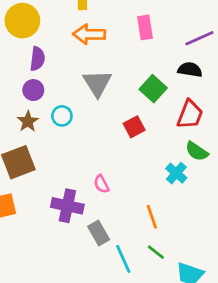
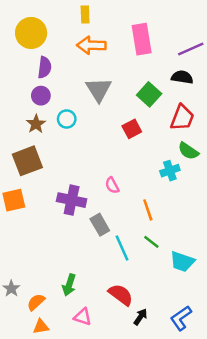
pink rectangle: (145, 27) -> (142, 39), size x1.4
cyan cross: (176, 173) -> (170, 171), turned 30
pink semicircle: (101, 184) -> (112, 185), moved

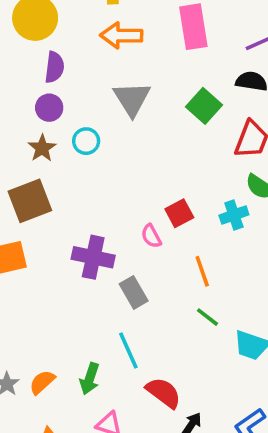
red square: (132, 129) -> (179, 213), moved
cyan line: (122, 248) -> (128, 350), moved
orange semicircle: (36, 302) -> (42, 382), moved

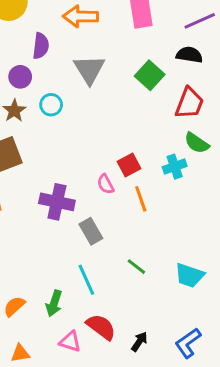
purple semicircle: (54, 67) -> (41, 46), moved
orange line: (202, 271) -> (141, 199), moved
green line: (208, 317) -> (136, 267), moved
red semicircle: (164, 393) -> (101, 327), moved

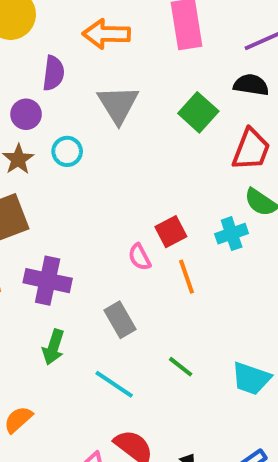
purple cross: (57, 202) -> (48, 281), moved
cyan line: (86, 280) -> (114, 384), turned -32
green arrow: (54, 303) -> (53, 347), moved

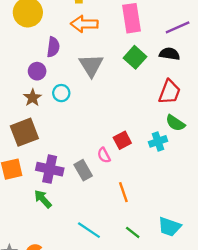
green square: (198, 112) -> (135, 57), moved
orange line: (187, 277) -> (123, 192), moved
gray rectangle: (120, 320) -> (83, 170), moved
green arrow: (53, 347) -> (43, 199), moved, turned 120
green line: (181, 367) -> (133, 232), moved

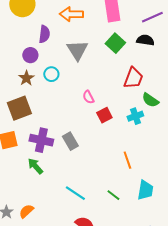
red trapezoid: (170, 92) -> (133, 78), moved
pink semicircle: (104, 155) -> (88, 97), moved
orange line: (123, 192) -> (127, 160), moved
cyan trapezoid: (170, 227) -> (145, 190), turned -100

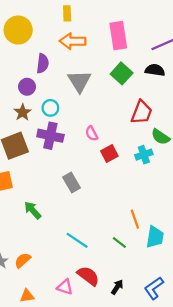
purple cross: (41, 140) -> (50, 136), moved
orange line: (127, 160) -> (135, 219), moved

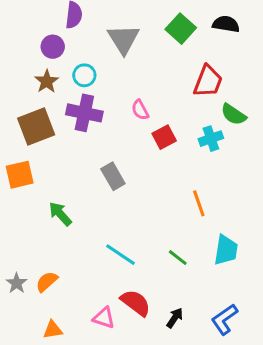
orange line: (135, 219) -> (199, 203), moved

